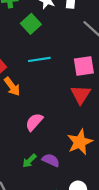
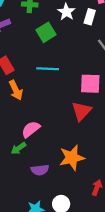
purple semicircle: (51, 160) -> (40, 170), turned 138
green arrow: (29, 161) -> (18, 148), moved

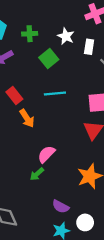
white rectangle: (90, 17) -> (89, 47), moved
purple semicircle: (40, 170) -> (61, 207), moved, turned 42

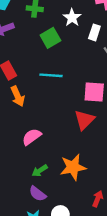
green arrow: (37, 174) -> (40, 171), moved

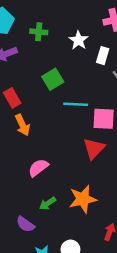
green square: (50, 38) -> (53, 79), moved
cyan line: (51, 75) -> (76, 104), moved
purple semicircle: (38, 194) -> (25, 224), moved

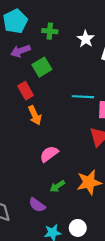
green square: (53, 79) -> (42, 67), moved

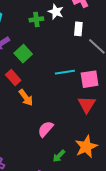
green cross: (50, 31) -> (36, 19), moved
white star: (86, 39) -> (56, 12), moved

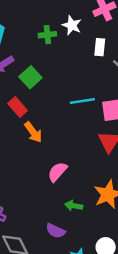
green arrow: (59, 156) -> (74, 206), turned 56

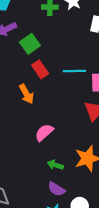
red rectangle: (18, 107) -> (40, 69), moved
purple semicircle: (56, 231) -> (56, 189), moved

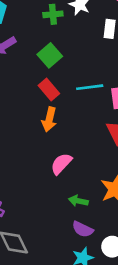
green square: (30, 44) -> (50, 55), moved
orange arrow: (26, 94) -> (49, 119), moved, turned 48

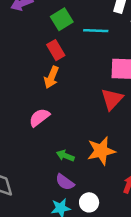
cyan line: (90, 87) -> (96, 31), moved
pink semicircle: (61, 164) -> (39, 117), moved

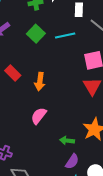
red rectangle: (56, 50) -> (13, 73), moved
purple semicircle: (65, 182) -> (72, 161), turned -77

